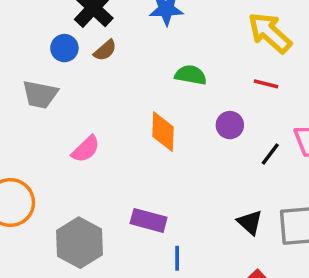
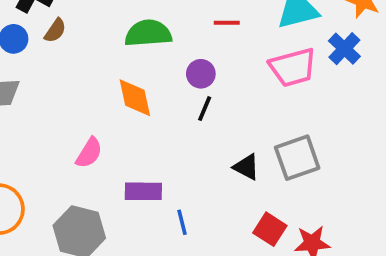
green semicircle: (191, 75) -> (148, 33), size x1.4
pink semicircle: (86, 149) -> (89, 153), moved
black line: (270, 154) -> (205, 109), moved

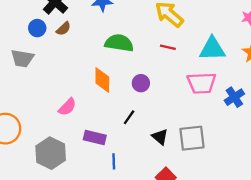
blue cross: (344, 49) -> (234, 97), moved
purple circle: (201, 74) -> (141, 83), moved
black line: (205, 109) -> (129, 117), moved

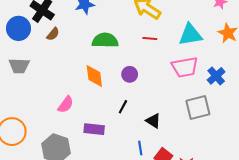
blue circle: (37, 28) -> (19, 28), moved, size x1.5
gray square: (192, 138) -> (198, 107), moved
blue line: (114, 161) -> (140, 148), moved

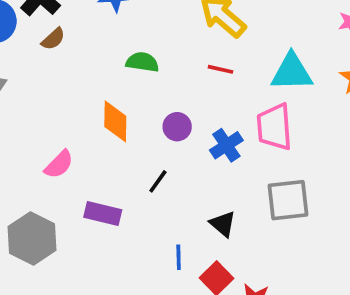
green semicircle: (105, 40) -> (142, 62), size x0.7
pink trapezoid: (185, 67) -> (274, 127), turned 88
blue cross: (216, 76) -> (226, 145), moved
black triangle: (153, 121) -> (223, 224), moved

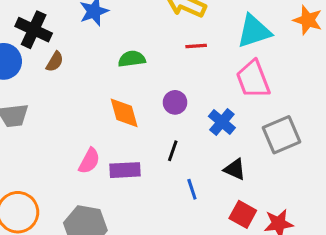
blue cross: (226, 145) -> (222, 122), moved
purple rectangle: (103, 214) -> (125, 170), moved
blue line: (179, 257) -> (192, 189), moved

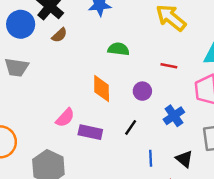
red line: (196, 46) -> (169, 66), moved
black triangle: (235, 169) -> (184, 159), moved
blue line: (192, 189) -> (151, 158), moved

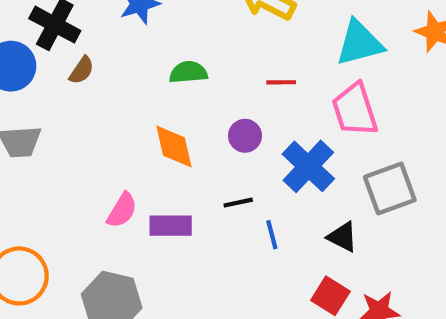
blue cross: (174, 116) -> (308, 166), size x1.4
black line: (131, 127) -> (238, 203), turned 56
blue line: (151, 158) -> (272, 235), moved

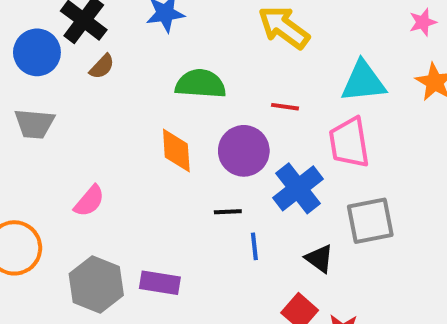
green semicircle: (188, 72) -> (201, 84), size x1.4
purple circle: (245, 136) -> (244, 151), size x1.6
pink semicircle: (122, 210) -> (89, 201), moved
purple rectangle: (171, 226) -> (160, 283), moved

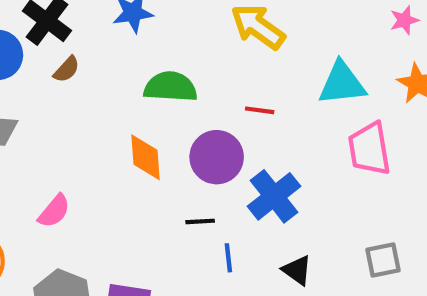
pink trapezoid: (349, 143) -> (369, 149), moved
gray square: (370, 221) -> (383, 260), moved, size x0.7

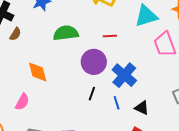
orange diamond: (146, 157) -> (38, 72), moved
black line: (200, 221) -> (92, 94), turned -56
blue line: (228, 258) -> (117, 103), moved

